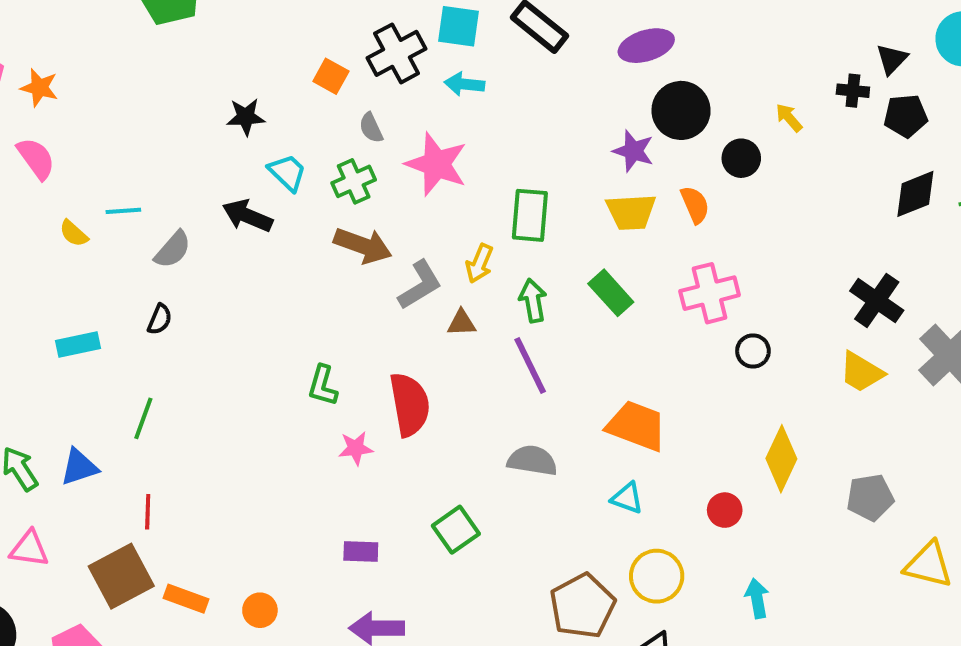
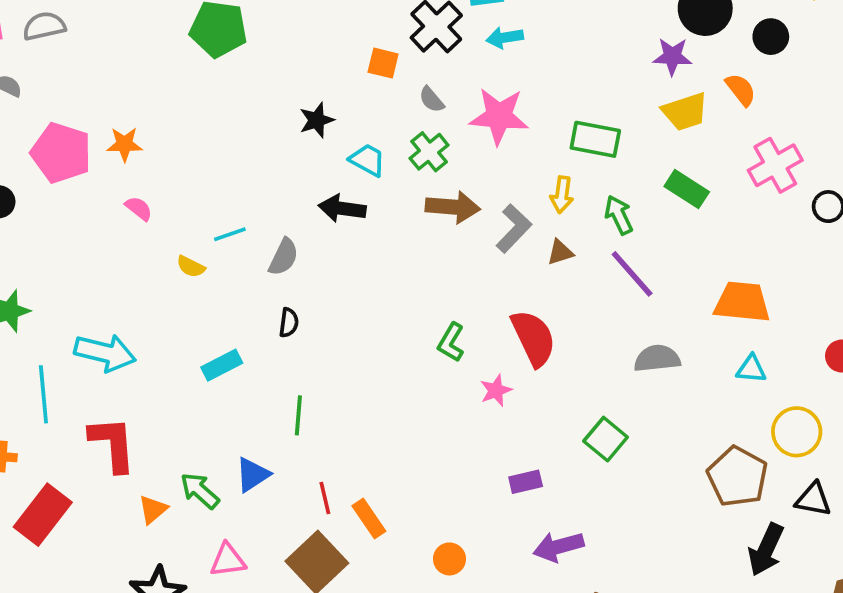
pink semicircle: (36, 158) -> (139, 209), size x0.7
green rectangle: (530, 215) -> (595, 139), turned -69
green L-shape: (323, 386) -> (451, 342), turned 30
orange rectangle: (186, 599) -> (369, 519), moved, turned 51

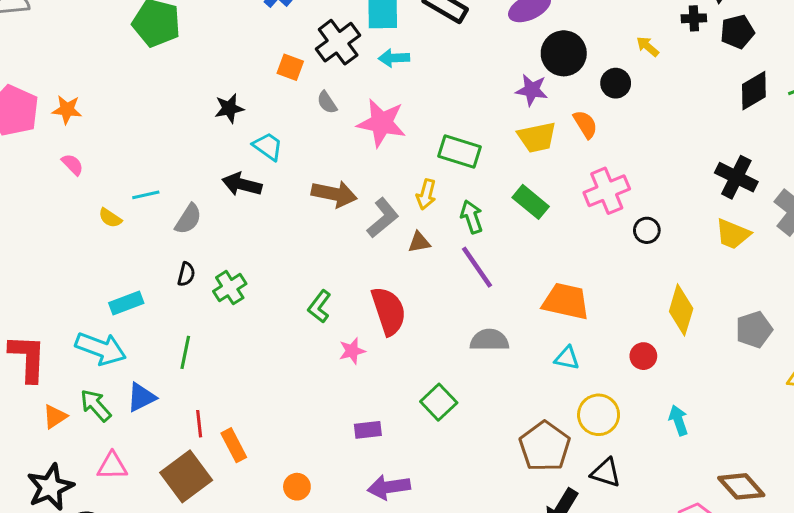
green cross: (429, 152) -> (230, 288), moved
cyan arrow: (105, 353) -> (101, 349), moved

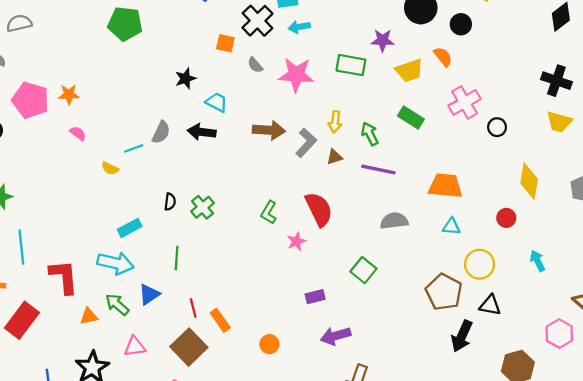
purple star: (532, 90) -> (383, 40), moved
green rectangle: (459, 152) -> (351, 65), moved
gray semicircle: (188, 219) -> (161, 132), moved
purple line: (477, 267) -> (378, 169), turned -36
orange triangle: (55, 417) -> (89, 316), turned 30

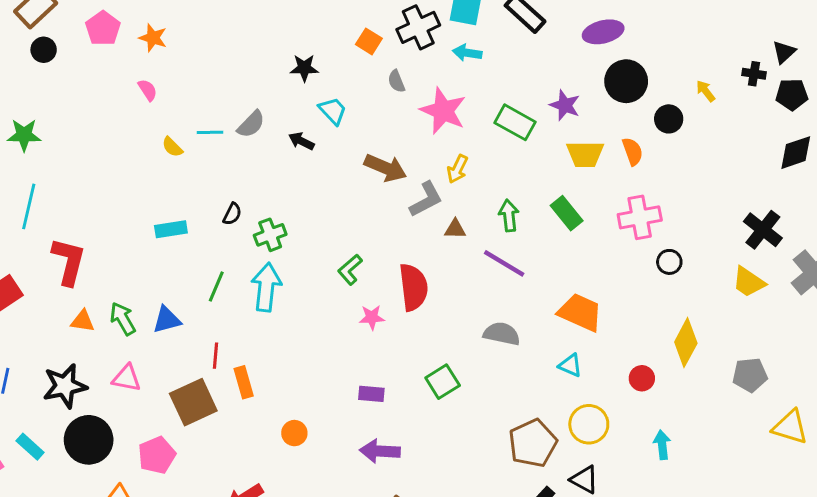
pink pentagon: (30, 100) -> (103, 28), size x0.7
yellow arrow: (335, 122) -> (457, 169), moved
black arrow: (202, 132) -> (301, 141), size x0.7
cyan arrow: (115, 263) -> (266, 287), moved, turned -116

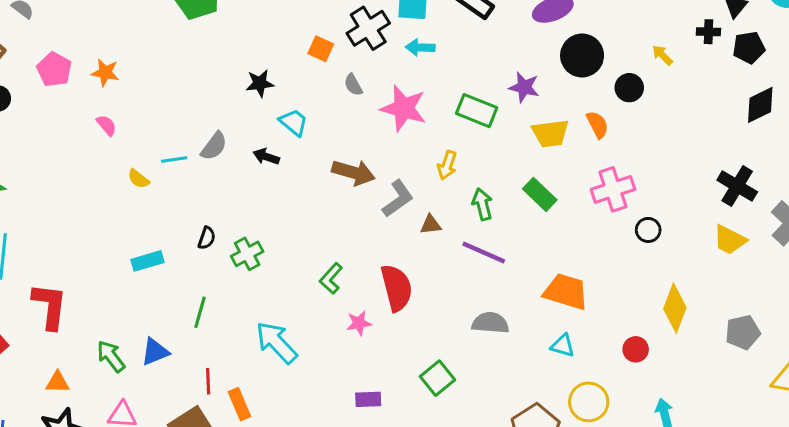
yellow arrow: (457, 169) -> (447, 165), moved
cyan arrow: (266, 287) -> (276, 342), moved, turned -42
orange triangle: (83, 321) -> (58, 382), moved

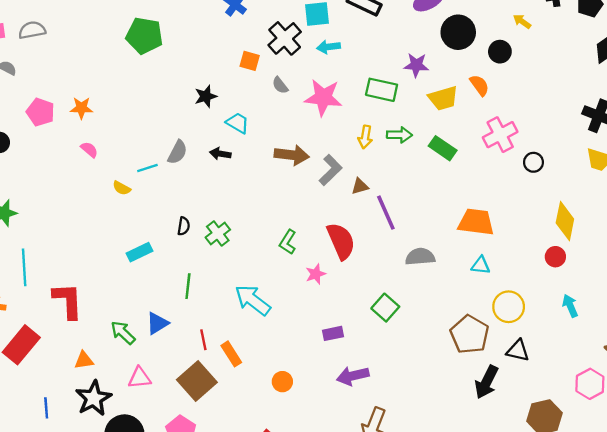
green arrow: (482, 204) -> (399, 135), moved, turned 115
purple line: (484, 253) -> (386, 213), moved, turned 52
red circle: (636, 349) -> (555, 257), moved

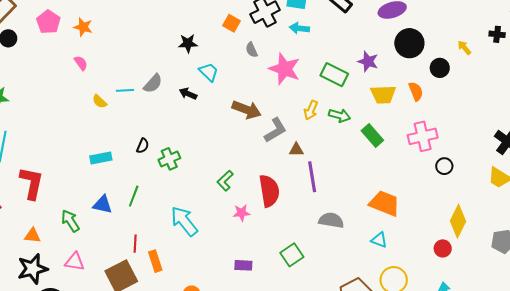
blue triangle: (157, 323) -> (103, 204), moved, turned 30

